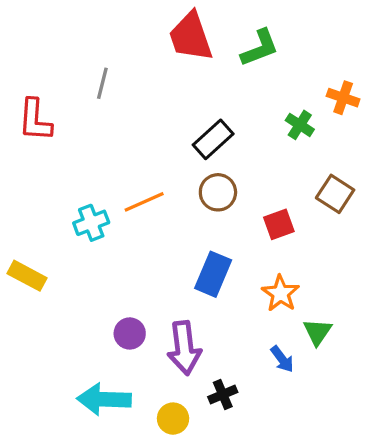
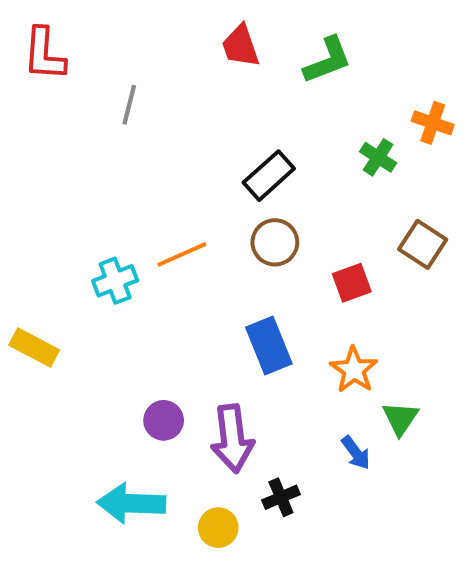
red trapezoid: (191, 37) -> (240, 46), size x0.7
red L-shape: (35, 120) -> (44, 54), moved
blue rectangle: (213, 274) -> (269, 345), turned -45

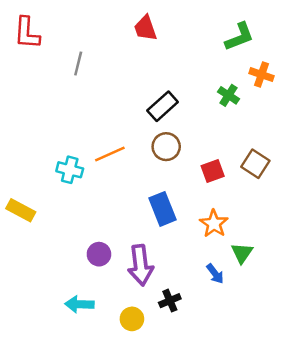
green L-shape: (327, 60) -> (239, 37), moved
brown square: (423, 244) -> (255, 164), moved
cyan cross: (115, 281) -> (70, 170), turned 35
cyan arrow: (131, 503) -> (79, 304), size x0.7

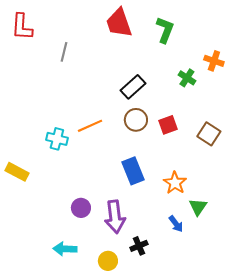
red trapezoid: (145, 28) -> (119, 23), size x1.4
green L-shape: (239, 37) -> (165, 30), moved, turned -48
red square: (213, 171) -> (168, 125), moved

